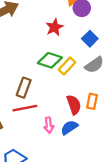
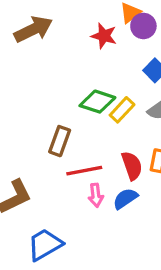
red star: (54, 27) -> (104, 36), moved, turned -30
red line: (25, 108) -> (84, 171), moved

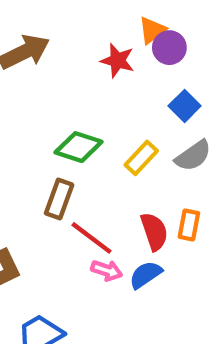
green diamond: (97, 102) -> (79, 147), moved
red line: (84, 171) -> (92, 238), turned 48
pink arrow: (96, 195) -> (107, 270), turned -65

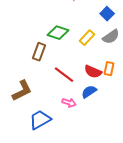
brown rectangle: (59, 199) -> (39, 52), moved
red semicircle: (154, 231) -> (93, 72), turned 132
pink arrow: (107, 270) -> (69, 103), moved

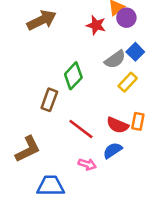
green diamond: (58, 33) -> (73, 76), turned -65
gray semicircle: (111, 37) -> (115, 59), moved
yellow rectangle: (87, 38) -> (128, 82), moved
blue trapezoid: (40, 120) -> (51, 186), turned 30

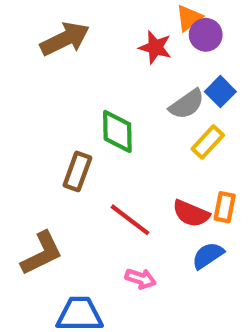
green diamond: (73, 76) -> (117, 131), turned -44
blue semicircle: (113, 150) -> (208, 256), moved

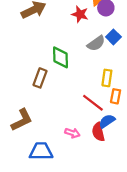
yellow rectangle: (208, 142) -> (107, 78), moved, turned -35
red semicircle: (191, 213) -> (98, 132), moved, turned 54
red line: (130, 220) -> (93, 103), moved

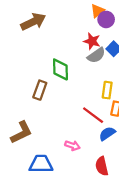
red star: (80, 14) -> (92, 41), moved
red semicircle: (98, 132) -> (102, 166), moved

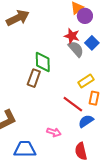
gray semicircle: (96, 55) -> (76, 49), turned -96
brown rectangle: (40, 90) -> (34, 78), moved
yellow rectangle: (107, 90) -> (86, 81), turned 49

